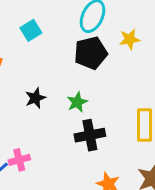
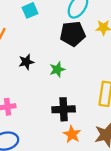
black cross: (90, 135) -> (64, 109), moved

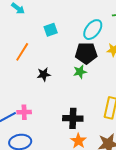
green star: (57, 69) -> (80, 72), moved

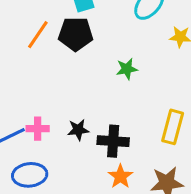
black pentagon: (86, 53) -> (76, 34), moved
black star: (44, 74) -> (78, 130), moved

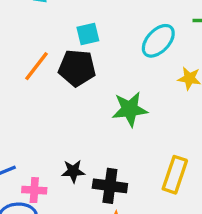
green star: (127, 69) -> (130, 109), size x1.5
pink cross: (38, 129) -> (34, 190), moved

